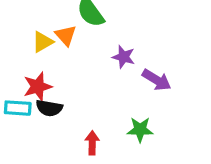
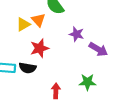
red star: (38, 87) -> (40, 48), moved

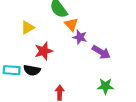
orange triangle: (38, 20) -> (71, 24), moved
green star: (87, 82) -> (105, 86), moved

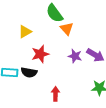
purple star: (80, 37) -> (75, 56), moved

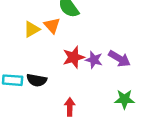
orange triangle: (67, 29) -> (52, 25), moved
red star: (40, 54) -> (74, 57), moved

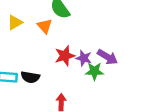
yellow triangle: (32, 29) -> (15, 22), moved
green star: (124, 99) -> (94, 71), moved

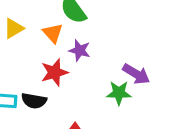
red star: (65, 56) -> (54, 72), moved
purple star: (84, 58) -> (80, 50), moved

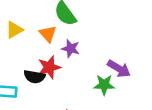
black semicircle: (34, 101) -> (34, 77), moved

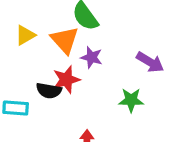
orange triangle: (48, 34) -> (65, 40), size x1.4
purple arrow: (119, 69) -> (150, 62), moved

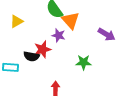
orange triangle: (65, 40) -> (70, 20), moved
purple arrow: (150, 62) -> (106, 34), moved

